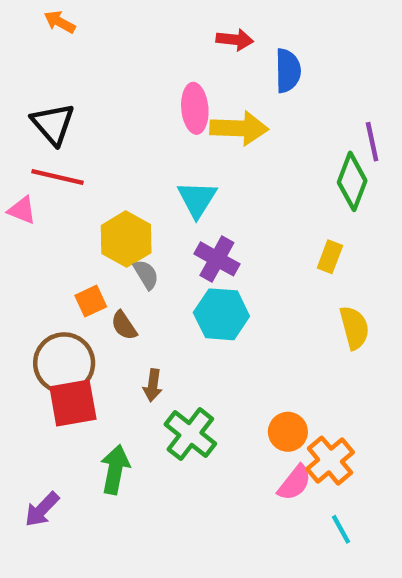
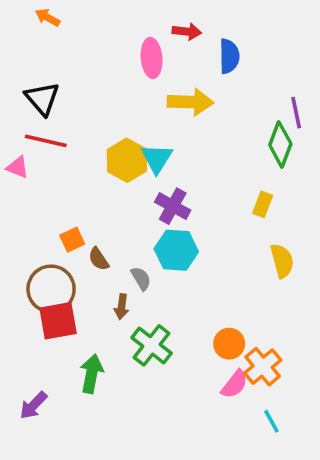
pink ellipse: (195, 108) -> (152, 58), moved
yellow hexagon: (126, 239) -> (127, 160), moved
gray semicircle: (146, 274) -> (141, 278), moved

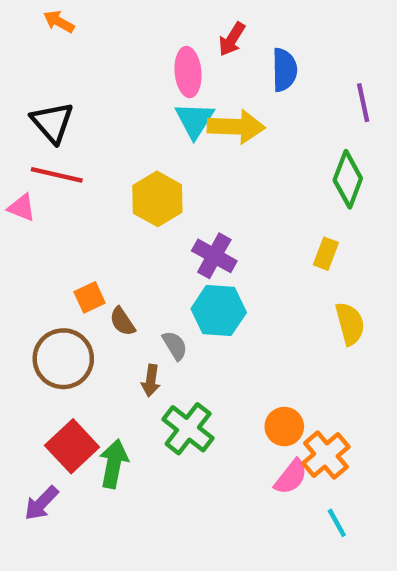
red arrow: (187, 32) -> (232, 39), turned 116
purple line: (296, 113) -> (363, 103), moved
cyan triangle: (157, 158) -> (195, 120), moved
red square: (58, 321) -> (72, 446), moved, turned -33

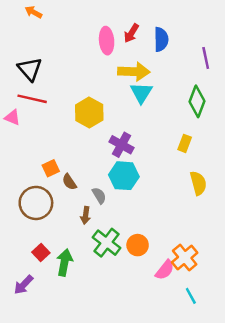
red arrow: (232, 39) -> (131, 33), moved
cyan triangle: (195, 120) -> (141, 93), moved
orange circle: (284, 427) -> (138, 245), moved
red square: (72, 446) -> (41, 253), size x0.6

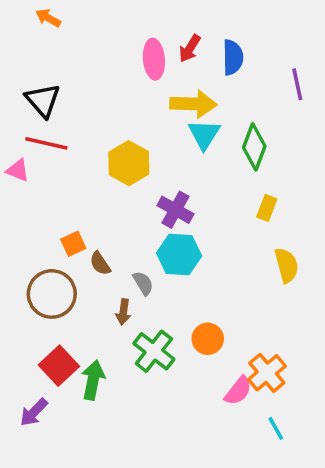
green diamond: (197, 101) -> (254, 147), moved
orange circle: (138, 245) -> (208, 339), moved
red square: (41, 253) -> (59, 366), size x1.5

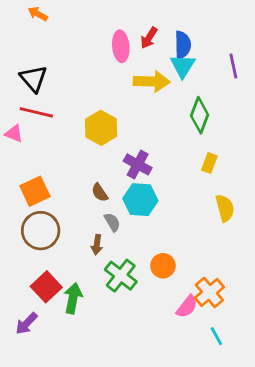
cyan triangle: (204, 134) -> (183, 66), moved
orange square: (73, 244) -> (35, 191), moved, size x1.5
brown semicircle: (100, 263) -> (100, 193), moved

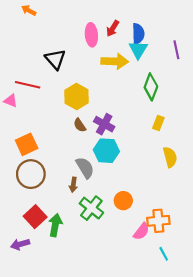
black triangle: (34, 79) -> (55, 59), moved
brown semicircle: (100, 193) -> (80, 125), moved
gray semicircle: (112, 222) -> (85, 168), size x1.5
orange cross: (209, 292) -> (158, 221), turned 35
purple arrow: (26, 323) -> (20, 244), turned 30

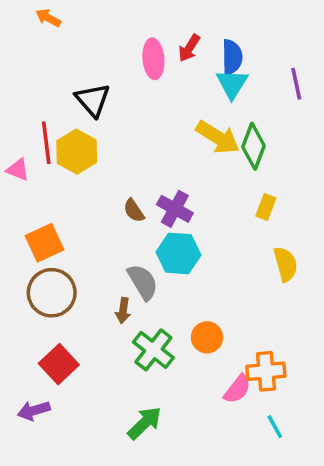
yellow arrow: (115, 61) -> (218, 137), moved, turned 30
red line: (28, 85) -> (46, 143), turned 70
yellow hexagon: (77, 96) -> (77, 152), moved
green arrow: (55, 225) -> (145, 423), moved, turned 35

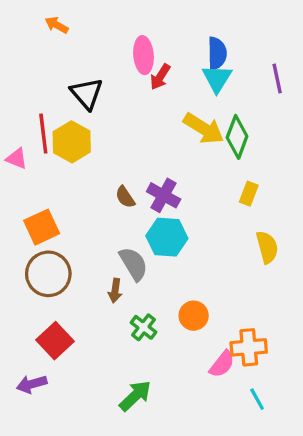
orange arrow: (48, 18) -> (57, 25), moved
red arrow: (189, 48) -> (160, 77), moved
green cross: (153, 350) -> (144, 327), size x0.7

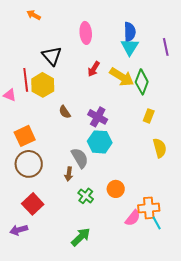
red arrow: (160, 77) -> (94, 69), moved
brown semicircle: (125, 197) -> (65, 112), moved
cyan line: (257, 399) -> (157, 223), moved

